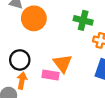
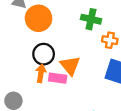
black circle: (20, 60) -> (44, 54), moved
orange arrow: (22, 81) -> (41, 73), moved

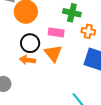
orange arrow: (41, 73) -> (28, 60), turned -91
pink rectangle: (58, 78) -> (56, 32), moved

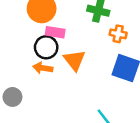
pink rectangle: (56, 32) -> (55, 32), moved

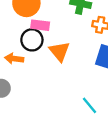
orange arrow: (43, 68) -> (14, 59), moved

